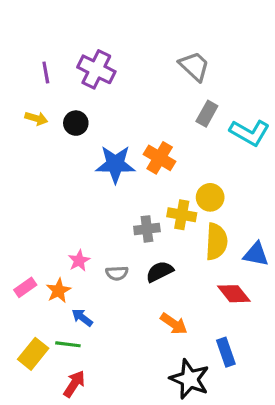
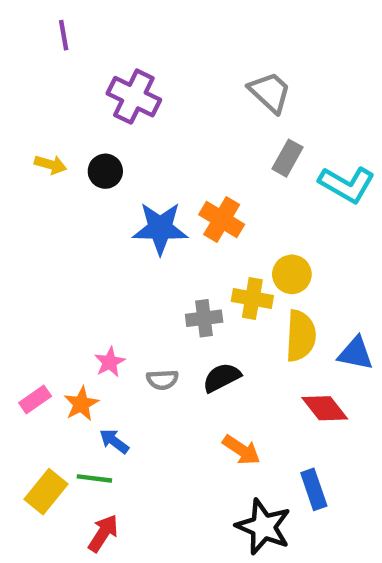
purple line: (46, 73) -> (64, 35), moved

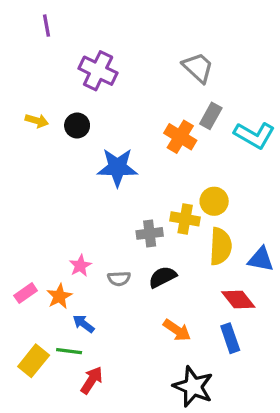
orange cross: (222, 219) -> (180, 137), moved
blue rectangle: (314, 489) -> (230, 338), moved
red arrow: (103, 533) -> (92, 380), moved

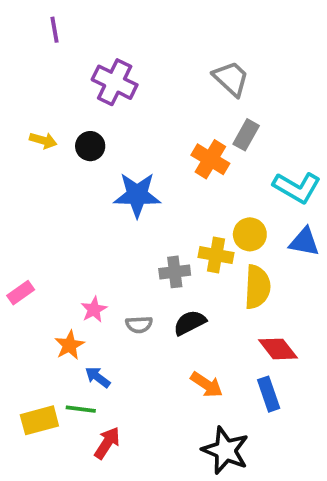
cyan L-shape: (254, 135) -> (297, 187), moved
blue triangle: (261, 259) -> (304, 242), moved
pink rectangle: (26, 293) -> (21, 293), moved
yellow rectangle: (34, 361) -> (39, 420), turned 36

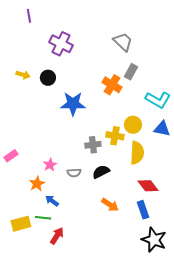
black star: (225, 450) -> (154, 240), moved

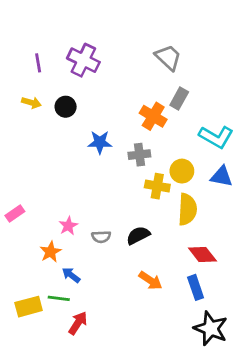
purple line: (29, 16) -> (38, 63), moved
blue star: (73, 104) -> (100, 142), size x0.7
gray cross: (93, 145) -> (139, 155), moved

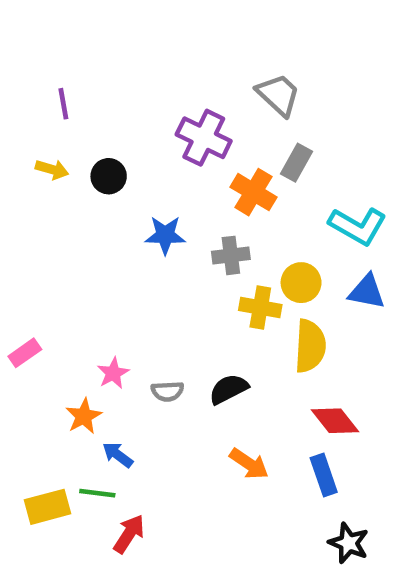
purple cross: (83, 60) -> (204, 138), moved
black star: (211, 328) -> (349, 543), size x0.7

